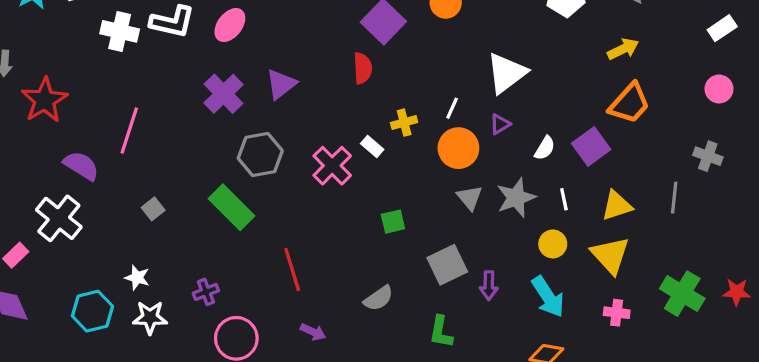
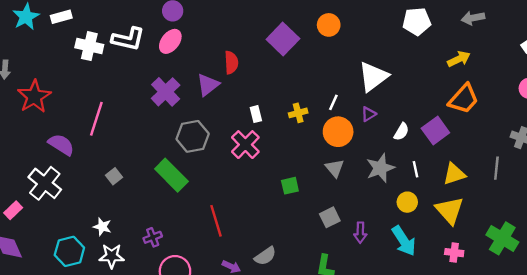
red semicircle: (363, 68) -> (231, 62), moved
white rectangle: (372, 146) -> (256, 114), moved, turned 35
gray triangle: (470, 198) -> (335, 168), moved
gray square: (447, 265) -> (330, 217), size x0.7
gray semicircle: (379, 298) -> (265, 256), moved

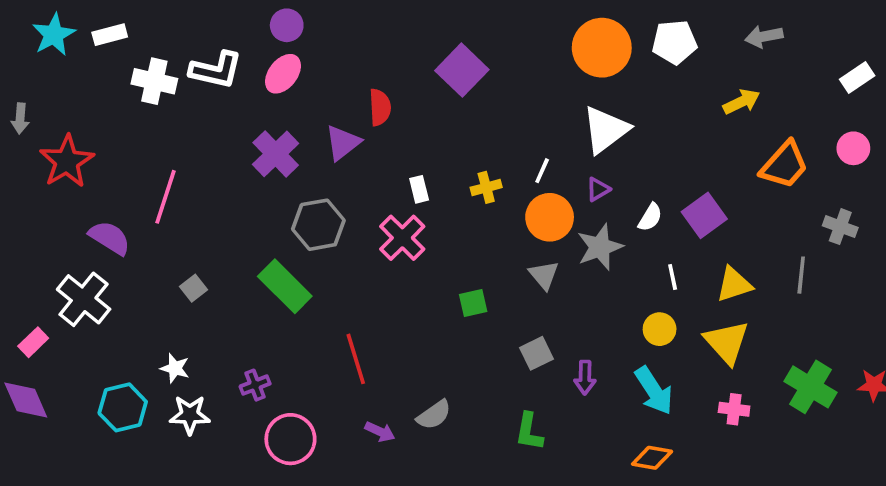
orange circle: (329, 25) -> (602, 48), moved, size x1.6
orange trapezoid: (464, 99) -> (784, 165), moved
gray star: (380, 168) -> (600, 247), moved

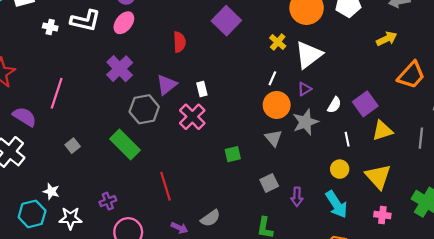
white cross: (154, 81) -> (50, 27), size x0.6
purple triangle: (343, 143) -> (167, 85), moved
yellow cross: (486, 187) -> (278, 42), moved, turned -35
yellow triangle: (734, 284) -> (382, 131), moved
white star: (175, 368) -> (51, 192), moved

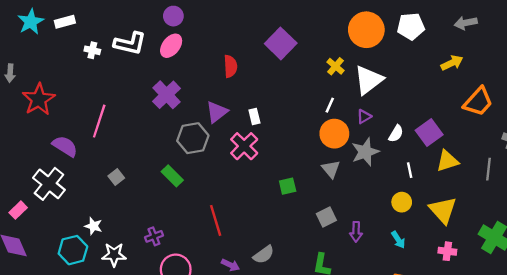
green rectangle: (125, 145) -> (172, 176), size x0.7
cyan arrow: (336, 204) -> (398, 240), size x0.6

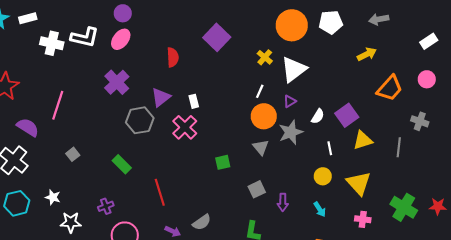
white cross: (92, 50) -> (52, 43), size x1.6
green rectangle: (172, 176) -> (122, 164), moved
cyan hexagon: (73, 250) -> (17, 203), moved

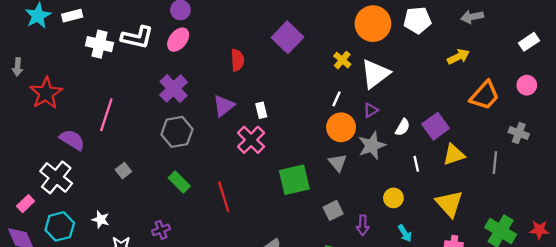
gray hexagon: (140, 120) -> (177, 132), moved
green square: (223, 162) -> (294, 180), size x1.8
yellow circle: (323, 176) -> (393, 198), moved
red line: (160, 192) -> (224, 197), moved

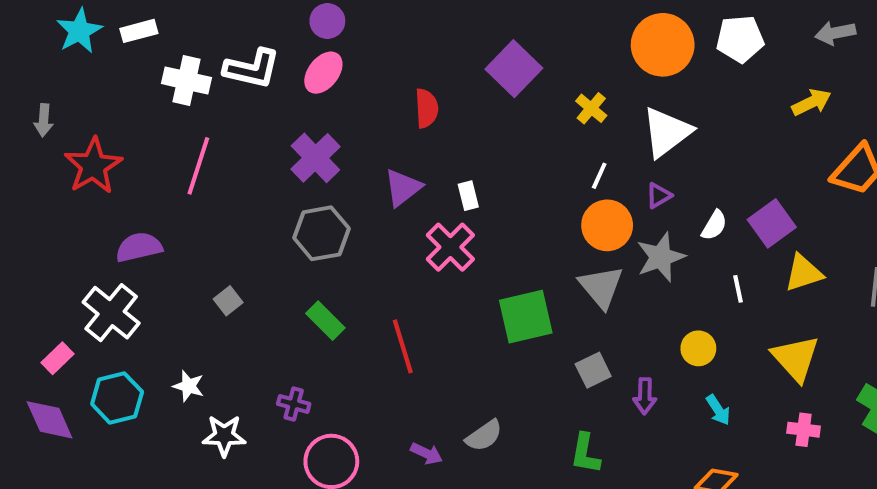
yellow cross: (342, 60) -> (591, 108), moved
pink line: (106, 115) -> (198, 166), moved
purple semicircle: (72, 140) -> (139, 247), turned -45
gray triangle: (338, 163) -> (601, 287), size x1.4
purple cross: (161, 230) -> (294, 404), turned 36

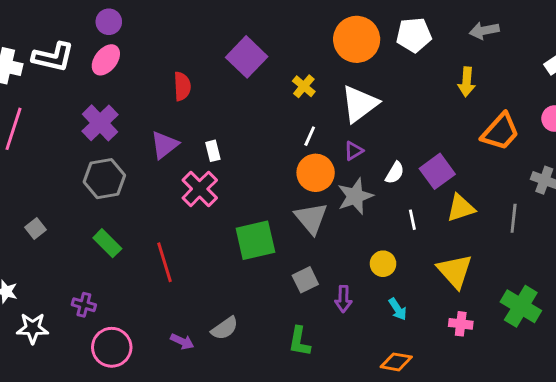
yellow arrow: (811, 102) -> (467, 82), turned 120

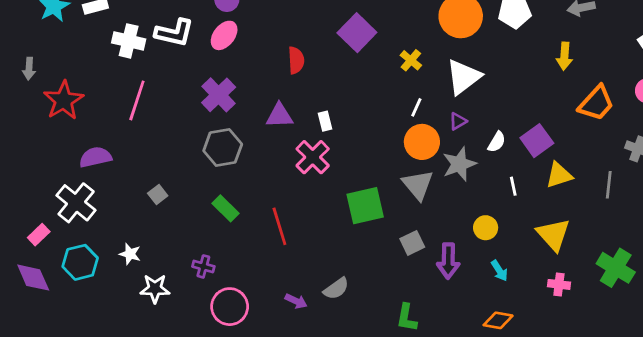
purple triangle: (165, 145) -> (279, 116), turned 36
purple arrow: (343, 299) -> (448, 261), size x1.4
green L-shape: (299, 341) -> (407, 318), moved

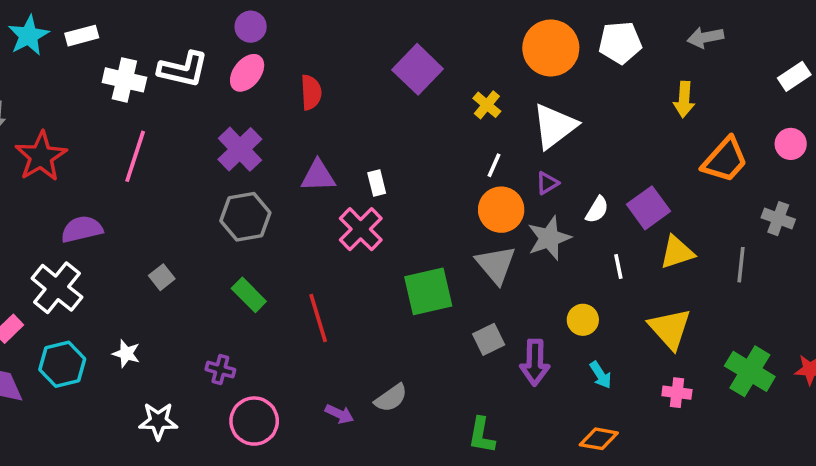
red semicircle: (296, 60) -> (311, 92), moved
white star: (155, 289) -> (158, 421), moved

